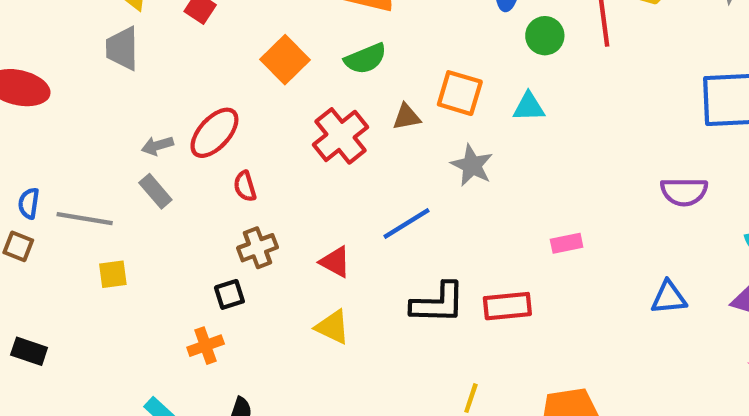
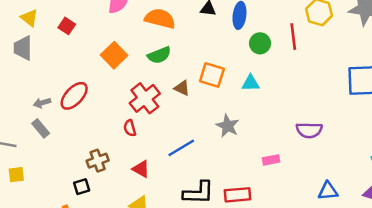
brown triangle: (407, 117) -> (182, 88), turned 35
gray star: (472, 165) -> (228, 126), moved
red semicircle: (245, 186) -> (130, 128), moved
purple semicircle: (684, 192) -> (309, 130), moved

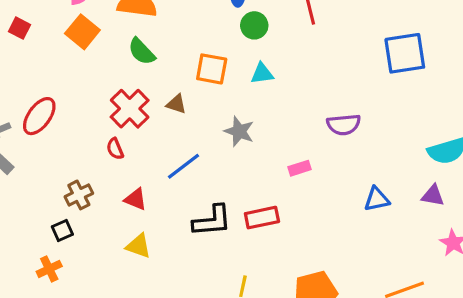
green circle: (260, 43) -> (254, 25), moved
orange square: (114, 55) -> (82, 32), moved
green semicircle: (159, 55) -> (142, 52), turned 75
brown triangle: (182, 88) -> (176, 104), moved

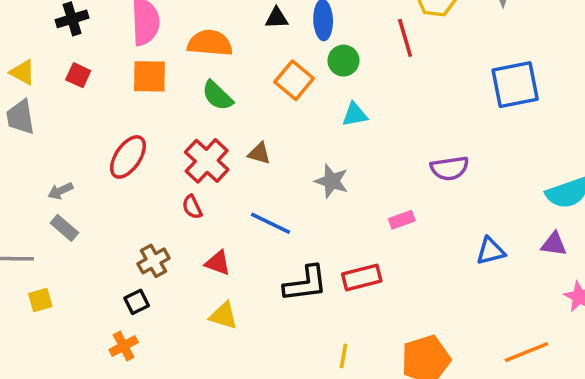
orange square: (82, 32) -> (149, 76), turned -36
orange square: (212, 69) -> (294, 80), moved, turned 32
red ellipse: (39, 116) -> (128, 157), moved
blue line: (183, 166) -> (270, 223), turned 66

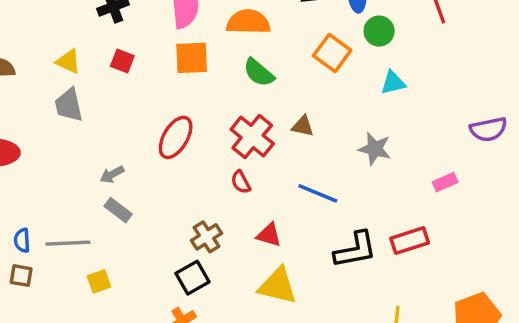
black square: (137, 302) -> (193, 278), size x1.4
yellow triangle: (224, 316) -> (278, 286), size x1.4

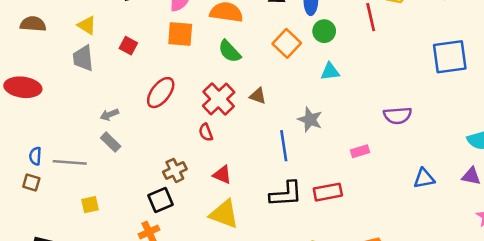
red square: (122, 61) -> (128, 46), moved
blue line: (318, 193) -> (284, 146), moved, turned 52
yellow square: (99, 281) -> (90, 205), moved

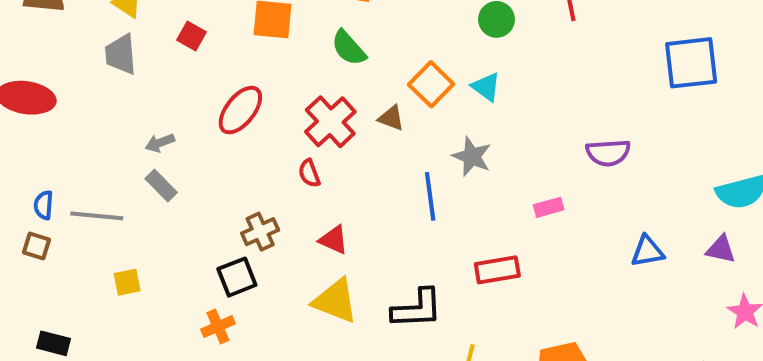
orange square: (287, 43) -> (431, 84), moved
cyan triangle: (330, 71) -> (486, 87), moved, turned 42
black L-shape: (286, 194) -> (417, 309), moved

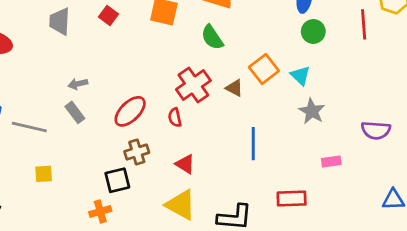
red ellipse: (240, 110) -> (130, 111), moved
gray star: (472, 156) -> (312, 111), moved

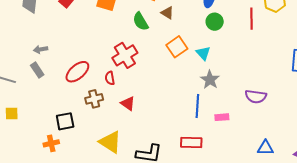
brown triangle: (234, 88) -> (167, 13), moved
blue line: (253, 144) -> (197, 106), moved
brown cross: (137, 152) -> (94, 99), moved
red triangle: (185, 164) -> (128, 103), moved

